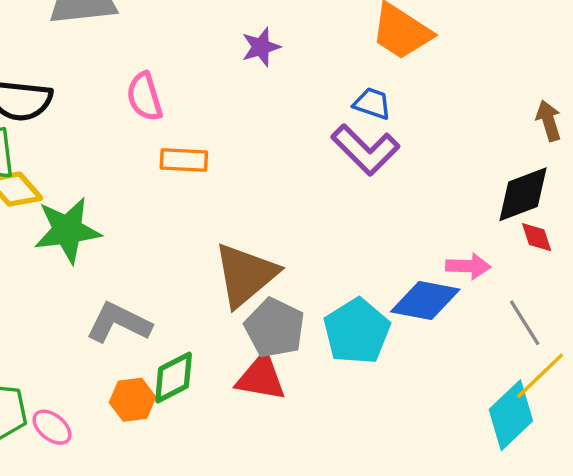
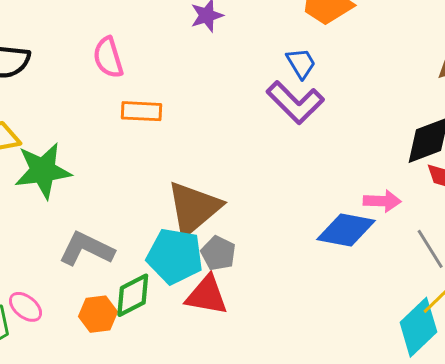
blue trapezoid: (372, 103) -> (301, 63), turned 40
gray pentagon: (275, 328) -> (218, 253), size x0.7
cyan pentagon: (357, 331) -> (175, 256), moved, turned -30
pink ellipse: (52, 427) -> (26, 307), moved

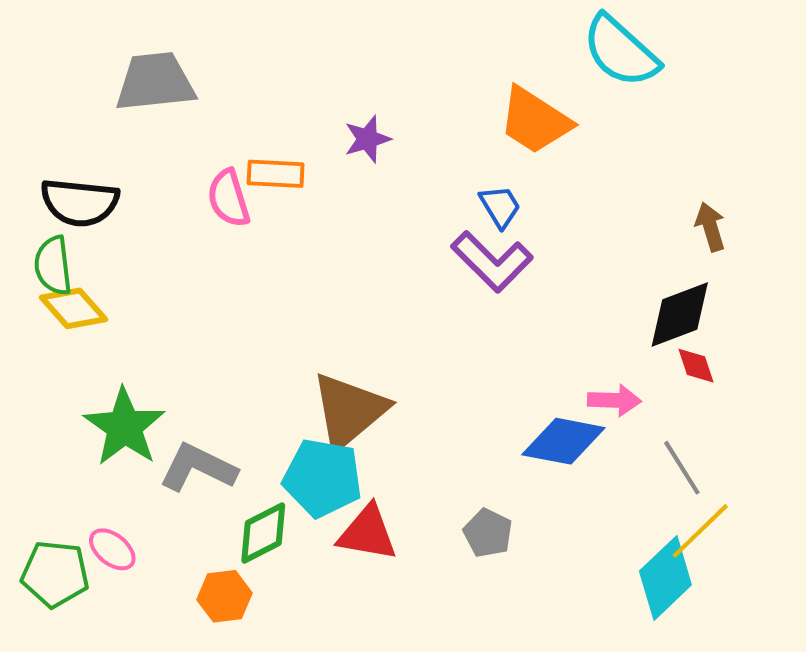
orange rectangle: (142, 111) -> (276, 174), moved
green star: (43, 171) -> (125, 427), moved, turned -30
gray pentagon: (218, 253) -> (488, 533), moved
orange hexagon: (98, 314) -> (225, 596), moved

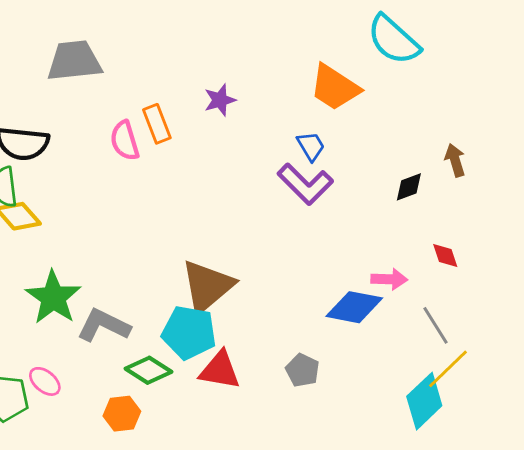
orange rectangle: (276, 174) -> (157, 124), turned 66
black diamond: (680, 315) -> (409, 187), moved, size x0.6
green diamond: (263, 533) -> (148, 370), turned 60

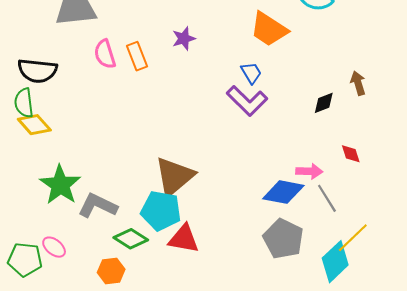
pink semicircle: (125, 141) -> (105, 54), moved
gray line: (435, 325) -> (327, 198), moved
gray pentagon: (302, 370) -> (283, 239), moved, size x1.6

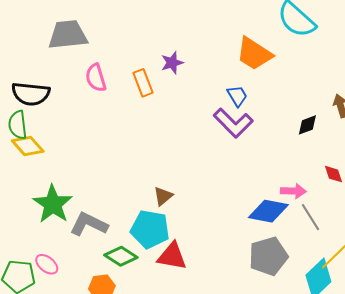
orange rectangle: (137, 56) -> (143, 83), moved
brown triangle: (174, 177) -> (163, 196), size x0.5
gray pentagon: (283, 239) -> (268, 256), turned 30

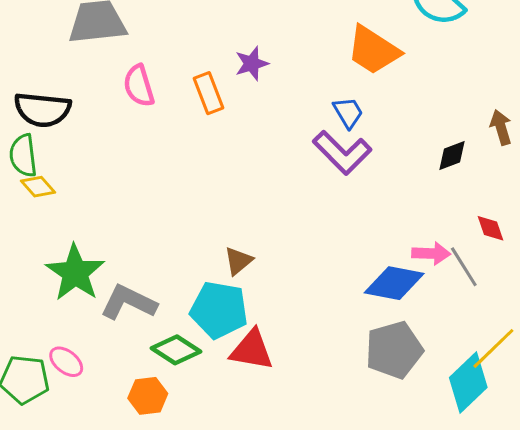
yellow diamond: (28, 146) -> (38, 187), size x0.7
gray line: (310, 217) -> (464, 267), moved

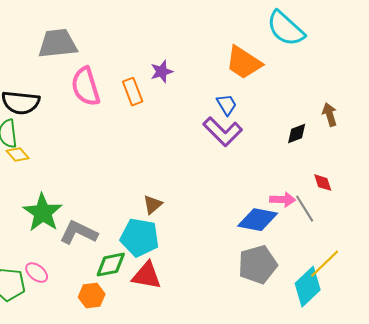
pink semicircle: (139, 86) -> (86, 87), size x1.4
green diamond: (176, 350) -> (111, 265), turned -44
red triangle: (252, 350) -> (147, 276), moved

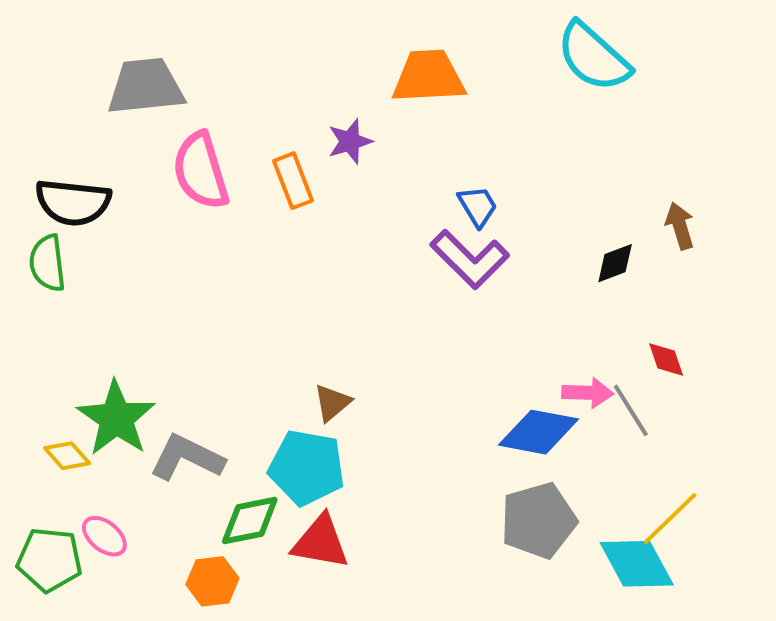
orange trapezoid: (244, 63) -> (428, 77), moved, turned 144
yellow diamond: (18, 155) -> (67, 456), moved
cyan diamond: (308, 287) -> (637, 564), turned -75

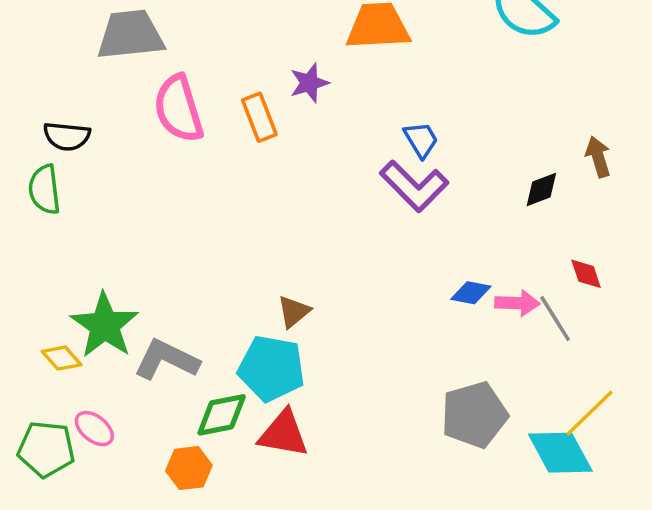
black semicircle: (73, 202) -> (67, 136), size x0.7
blue diamond: (538, 432) -> (471, 293), moved, size x0.6

